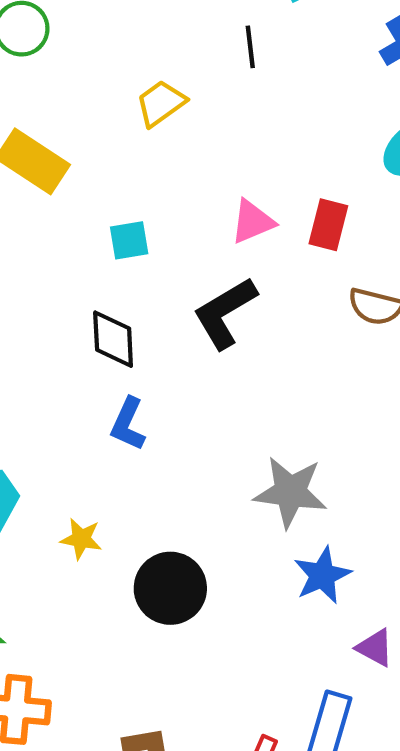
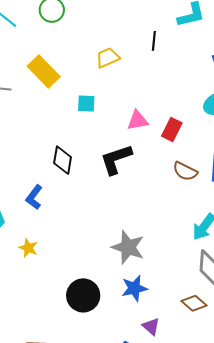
cyan square: (129, 240) -> (86, 104), moved
blue L-shape: (128, 424) -> (34, 197), moved
black circle: (170, 588) -> (83, 295), moved

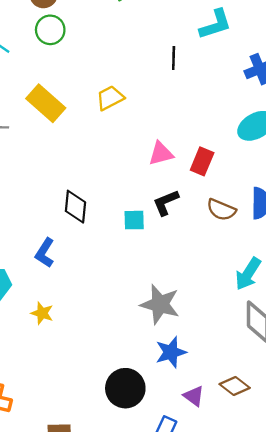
yellow trapezoid: (108, 58) -> (110, 98), moved
cyan square: (86, 104) -> (134, 220), moved
black L-shape: (116, 159) -> (166, 202), moved, size x0.7
black circle: (83, 295) -> (125, 388), moved
brown diamond: (194, 303) -> (235, 386), moved

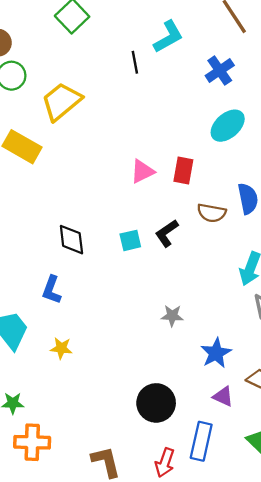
black line: (174, 58) -> (135, 62), moved
yellow trapezoid: (110, 98) -> (62, 101), moved, size x1.5
black L-shape: (166, 202) -> (167, 233), moved
gray star: (160, 304) -> (172, 316), size x0.6
blue star: (171, 352) -> (216, 353), moved

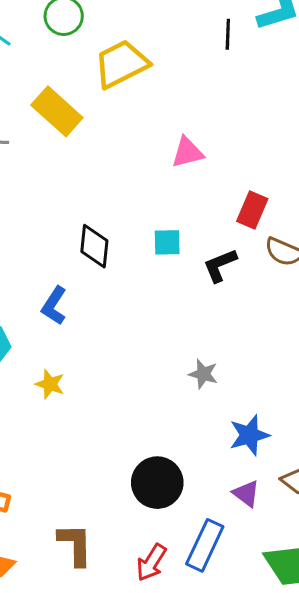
pink triangle: (142, 171) -> (187, 152), moved
red rectangle: (183, 171) -> (252, 210), moved
cyan square: (130, 240) -> (167, 242), moved

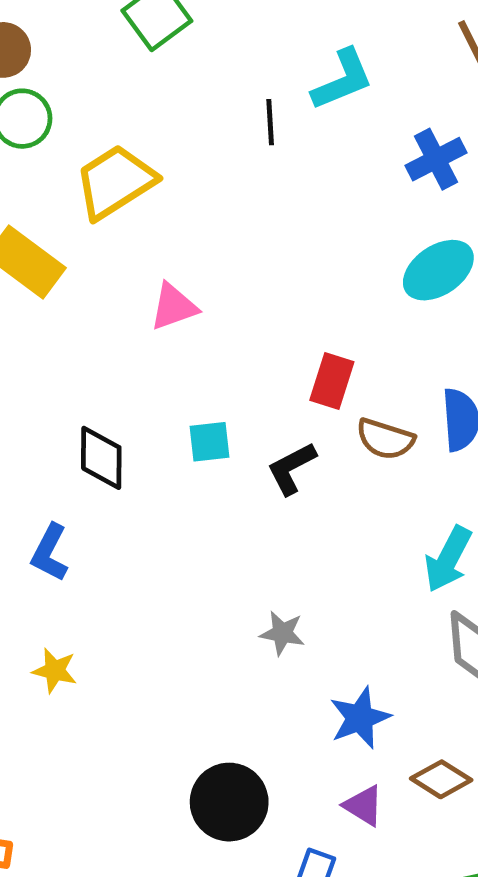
pink triangle: (187, 152) -> (174, 307), moved

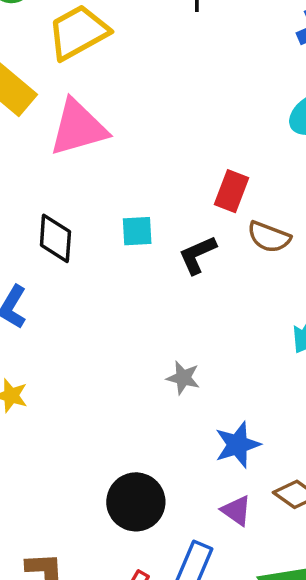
pink triangle: (174, 307) -> (78, 128), moved, size x1.6

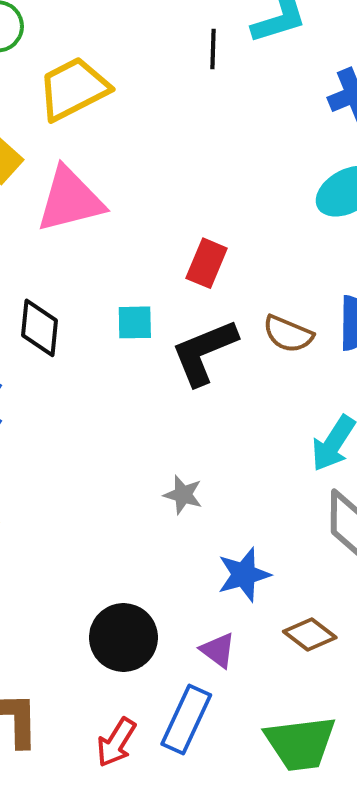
red rectangle: (232, 191) -> (207, 263), moved
black L-shape: (197, 255) -> (204, 352), size x1.5
purple triangle: (236, 511) -> (218, 650), moved

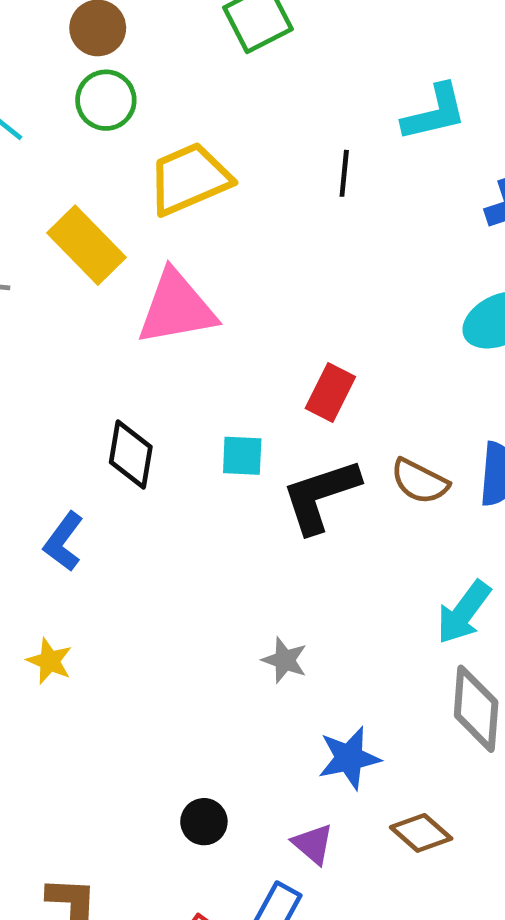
black line: (213, 49) -> (344, 173), moved
black circle: (123, 638) -> (204, 822), size x0.6

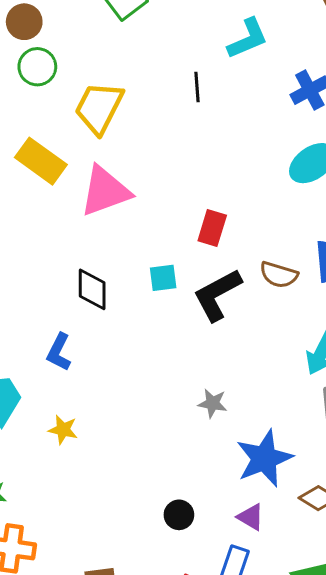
yellow trapezoid: (189, 179) -> (99, 108), turned -30
blue star: (349, 758) -> (264, 458), size x1.4

